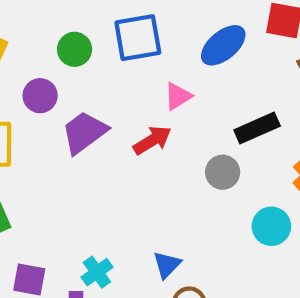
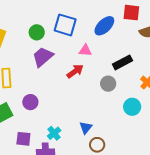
blue square: (138, 38) -> (65, 25), turned 30
purple circle: (40, 96) -> (30, 102), moved
pink triangle: (178, 96) -> (85, 50), turned 40
purple trapezoid: (84, 132) -> (43, 57), moved

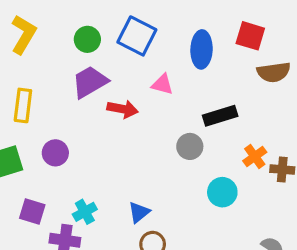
blue ellipse: (104, 26) -> (202, 49), turned -55
red arrow: (75, 71) -> (123, 109), moved, turned 36

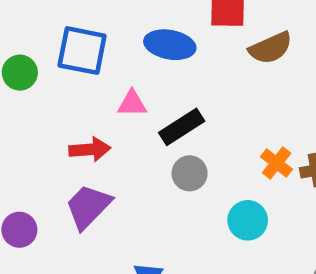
blue ellipse: (202, 49) -> (170, 45), turned -66
purple trapezoid: (90, 82) -> (88, 207), moved
black rectangle: (220, 116) -> (182, 127), moved

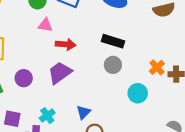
pink triangle: (132, 103) -> (45, 25), moved
black rectangle: (182, 127) -> (113, 41), turned 40

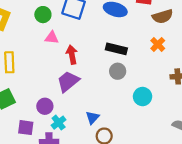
red arrow: (66, 44) -> (72, 55), turned -102
orange cross: (157, 67) -> (158, 44), moved
purple circle: (24, 78) -> (45, 106), moved

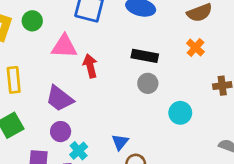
green circle: (43, 15) -> (32, 21), moved
pink triangle: (52, 38) -> (64, 46), size x1.5
purple trapezoid: (68, 81) -> (59, 99), moved, turned -100

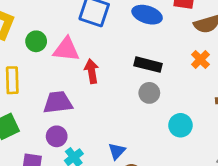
green circle: (32, 21) -> (36, 41), moved
purple trapezoid: (59, 99) -> (58, 102), turned 132

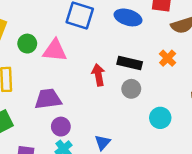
orange cross: (200, 60) -> (168, 58), moved
red arrow: (92, 71) -> (98, 75), moved
purple circle: (57, 136) -> (61, 127), moved

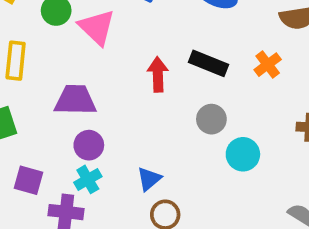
pink triangle: (55, 50) -> (97, 27), turned 30
gray circle: (131, 89) -> (211, 119), moved

